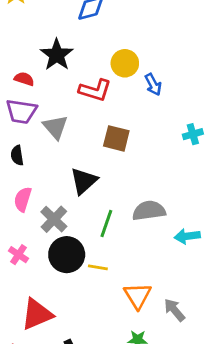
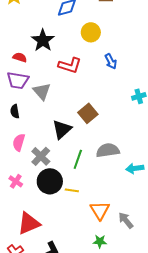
yellow circle: (125, 63) -> (91, 32), moved
brown square: (116, 138) -> (88, 113), moved, turned 36

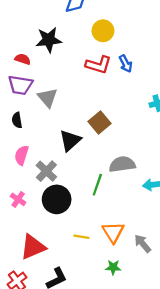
black star: (43, 40) -> (49, 40), turned 30
red L-shape: (70, 65) -> (98, 65), moved
green line: (78, 159) -> (97, 185), moved
yellow line: (72, 190) -> (81, 237), moved

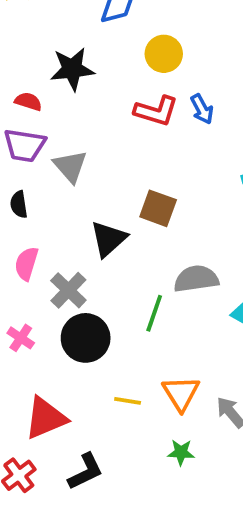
brown square: (100, 122) -> (158, 208), turned -30

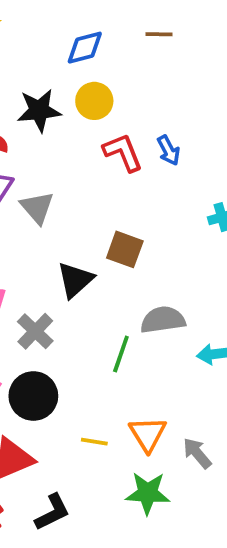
yellow circle: (164, 54) -> (94, 101), moved
red L-shape: (156, 111) -> (123, 152), turned -129
black circle: (86, 338) -> (33, 396), moved
green star: (181, 452) -> (148, 493), size x1.6

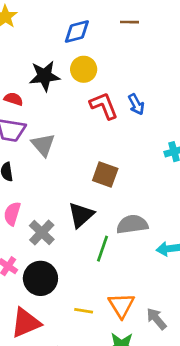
black triangle: (75, 280) -> (81, 215), moved

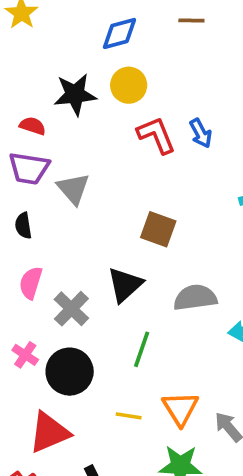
green line: (103, 249) -> (142, 349), moved

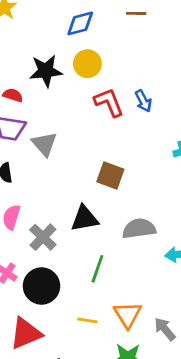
black triangle: (125, 285) -> (85, 219), turned 32

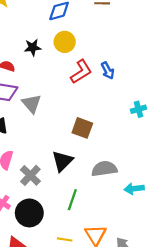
black star: (46, 71) -> (33, 47), size x0.7
red L-shape: (109, 102) -> (81, 72), turned 80
black triangle: (85, 219) -> (62, 161), turned -35

